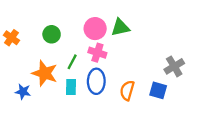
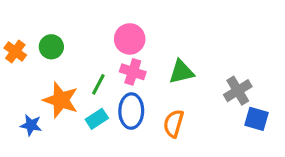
green triangle: (120, 27) -> (181, 72), moved
green circle: (52, 34) -> (51, 47), moved
cyan rectangle: (71, 87) -> (97, 119), turned 56
blue square: (158, 90) -> (257, 119), moved

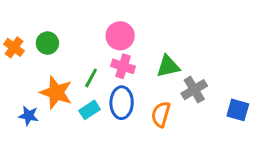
gray cross: (238, 91) -> (194, 90), moved

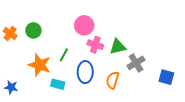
pink cross: (123, 66) -> (95, 45), moved
cyan rectangle: (90, 110) -> (58, 84), moved, turned 48
blue star: (29, 116) -> (11, 87), moved

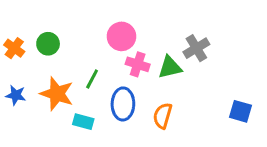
gray cross: (136, 63) -> (196, 48), moved
blue star: (11, 87) -> (16, 95), moved

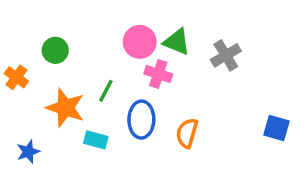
orange cross: (14, 48) -> (16, 77), moved
green triangle: (170, 67) -> (177, 42), moved, turned 35
blue star: (16, 95) -> (28, 152), moved, turned -30

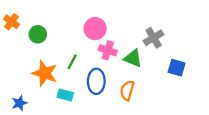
green triangle: (177, 42) -> (133, 58), moved
orange cross: (16, 77) -> (11, 22), moved
blue square: (276, 128) -> (177, 68), moved

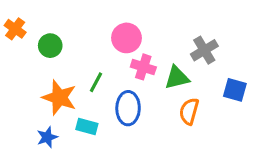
green triangle: (133, 58) -> (177, 78), turned -36
orange semicircle: (127, 90) -> (189, 111), moved
blue star: (19, 103) -> (47, 137), moved

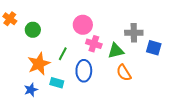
gray cross: (204, 50) -> (134, 33), turned 30
blue square: (235, 90) -> (154, 48), moved
orange star: (59, 97) -> (39, 64), turned 30
orange semicircle: (189, 111) -> (124, 73), turned -48

